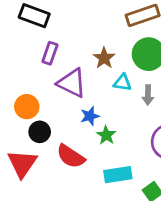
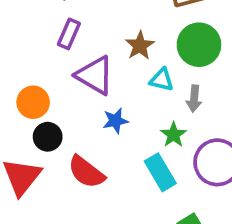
green star: (106, 135) -> (173, 135), moved
cyan rectangle: (118, 175) -> (160, 172), moved, turned 64

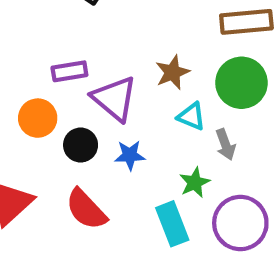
purple rectangle: (69, 34) -> (69, 71), moved, turned 48
gray arrow: (194, 99) -> (225, 144), turned -35
black circle: (48, 137) -> (81, 145), moved

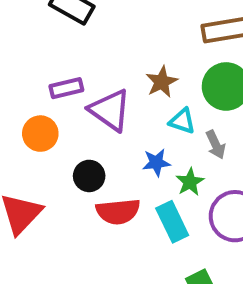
black circle: (81, 145) -> (89, 176), moved
blue star: (130, 155) -> (156, 162), moved
red semicircle: (86, 209) -> (118, 211), moved, turned -48

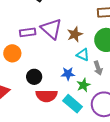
purple triangle: (110, 110) -> (51, 29), moved
cyan rectangle: (172, 222) -> (73, 104), turned -30

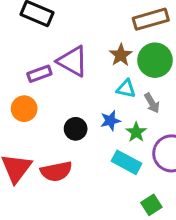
brown star: (75, 34) -> (121, 55), moved
black circle: (34, 77) -> (76, 129), moved
red semicircle: (46, 96) -> (56, 171), moved

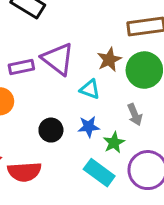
cyan triangle: (126, 89) -> (90, 89), moved

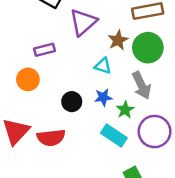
purple triangle: (58, 59) -> (83, 22), moved, turned 44
gray arrow: (135, 115) -> (142, 85), size x1.5

